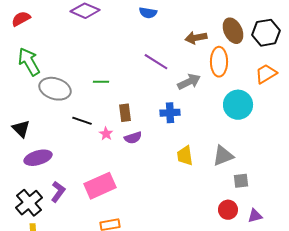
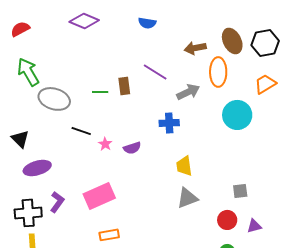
brown rectangle: (125, 113) -> (124, 86), moved
gray triangle: (223, 156) -> (187, 198), moved
black cross: (29, 203) -> (28, 213), turned 36

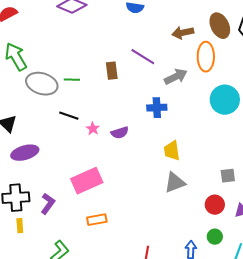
green line: (100, 92) -> (72, 80), moved
purple L-shape: (57, 202) -> (48, 204), moved

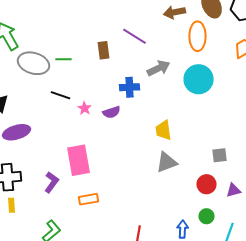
gray arrow: (176, 77) -> (158, 68), moved
cyan circle: (225, 100) -> (198, 79), moved
blue cross: (157, 108) -> (130, 87), moved
pink rectangle: (87, 181) -> (78, 160), turned -76
purple L-shape: (48, 204) -> (52, 182), moved

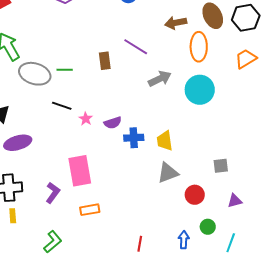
blue cross: (130, 87) -> (134, 138), moved
red circle: (206, 184) -> (195, 195), moved

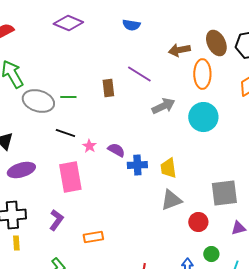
purple semicircle: (113, 123) -> (116, 150), turned -132
gray square: (221, 166) -> (224, 193), size x1.8
pink rectangle: (80, 171) -> (70, 177), moved

